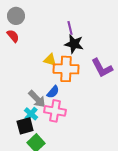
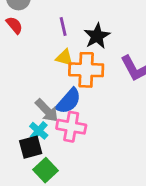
purple line: (70, 28) -> (63, 27), moved
black star: (74, 44) -> (97, 36), turned 30
blue semicircle: (53, 92) -> (69, 101), size x1.5

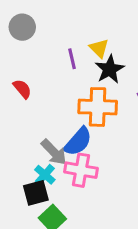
red semicircle: (14, 25) -> (22, 89), moved
yellow triangle: (64, 58) -> (99, 48), moved, turned 30

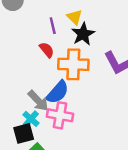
red semicircle: (22, 89) -> (47, 50), moved

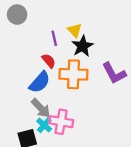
blue semicircle: (58, 92) -> (40, 82), moved
cyan cross: (31, 119) -> (44, 125), moved

